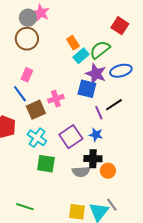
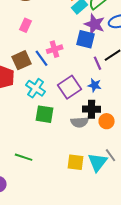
blue line: (20, 94) -> (42, 58), moved
brown square: (36, 110) -> (22, 60), moved

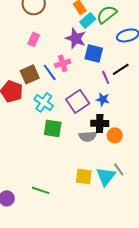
purple star: (95, 24) -> (76, 38), moved
green line: (24, 157) -> (41, 190), moved

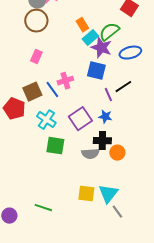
purple star: (76, 38) -> (101, 48), moved
gray line: (119, 169) -> (117, 212), moved

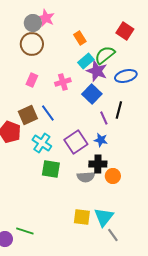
orange rectangle: (82, 25) -> (80, 38), moved
blue square: (96, 71) -> (92, 94), turned 30
pink cross: (65, 81) -> (63, 82), moved
black line: (123, 87) -> (119, 110), turned -42
green line: (43, 208) -> (25, 231), moved

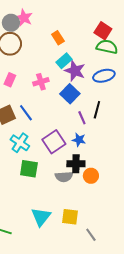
green semicircle: (105, 55) -> (107, 47), moved, turned 50
yellow square: (82, 217) -> (70, 217), moved
cyan triangle: (104, 217) -> (41, 217), moved

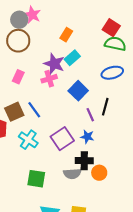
orange rectangle: (58, 38) -> (66, 35), turned 64
purple star: (75, 71) -> (54, 64), moved
green square: (29, 169) -> (36, 179), moved

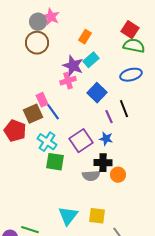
pink rectangle: (18, 77) -> (42, 100), moved, turned -48
black line: (105, 107) -> (124, 109), turned -36
green square: (36, 179) -> (55, 162), moved

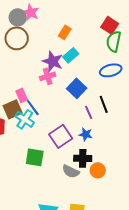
green semicircle: (134, 46) -> (114, 41), turned -90
cyan cross: (47, 142) -> (25, 119), moved
gray semicircle: (91, 176) -> (71, 171), turned 30

